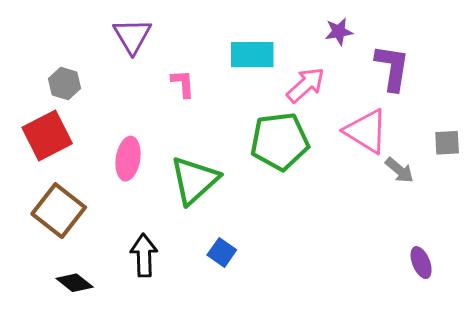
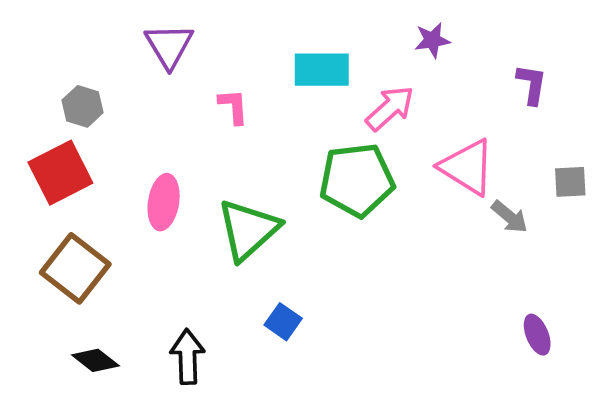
purple L-shape: (392, 68) -> (532, 84), moved, size x0.7
black arrow: (144, 255) -> (187, 357), moved

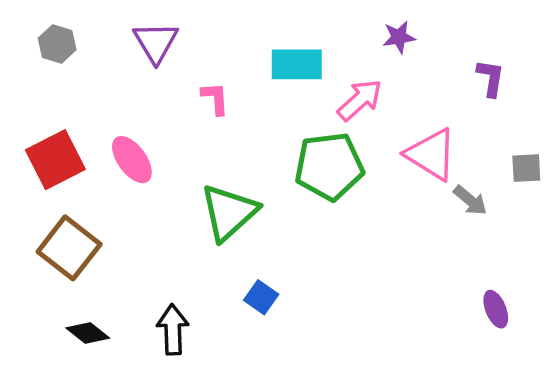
gray hexagon: (83, 106) -> (57, 44), moved
pink ellipse: (164, 202) -> (132, 160), moved, turned -45

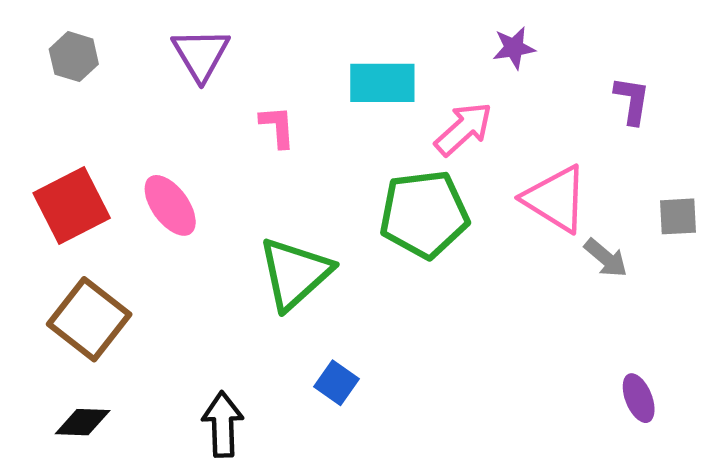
black diamond: (88, 333) -> (83, 422), moved, turned -36

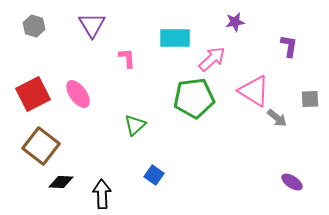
green triangle: (295, 273) -> (135, 125), size x0.6
purple ellipse: (639, 398) -> (292, 182), turned -35
black diamond: (83, 422) -> (61, 182), moved

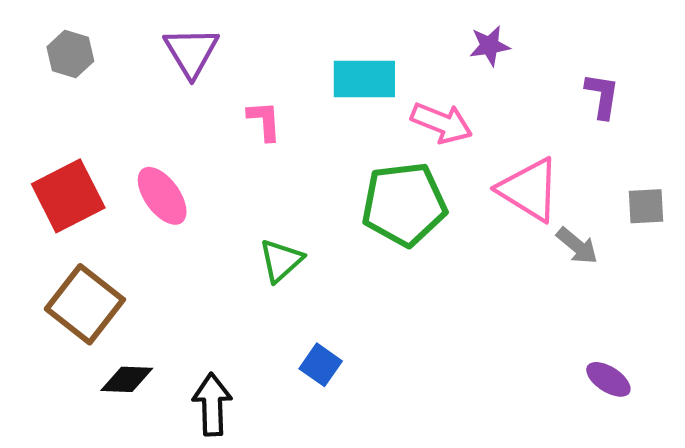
pink arrow: (212, 59) -> (442, 123), turned 64

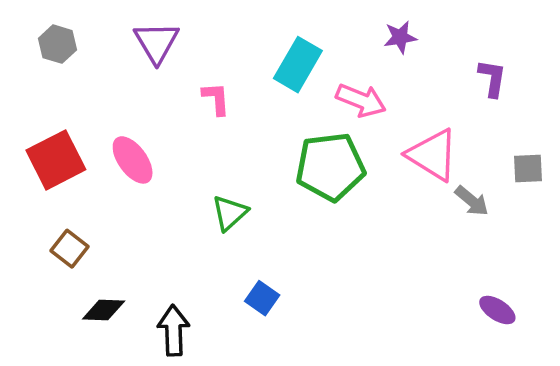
cyan rectangle: (364, 79) -> (298, 65), turned -60
brown square: (85, 304) -> (69, 249), size x0.6

